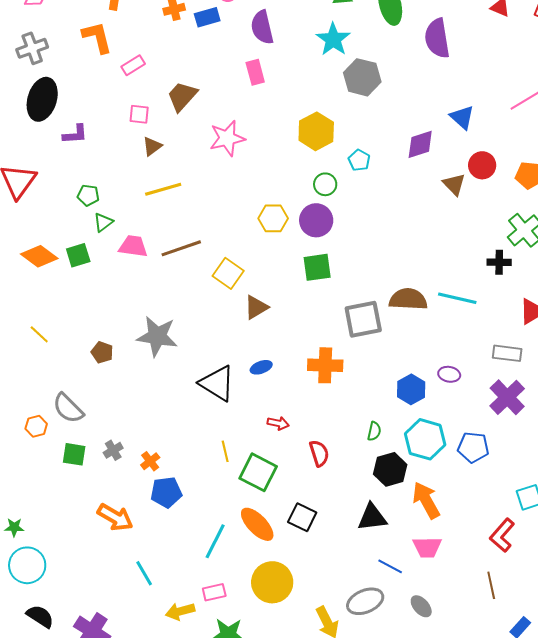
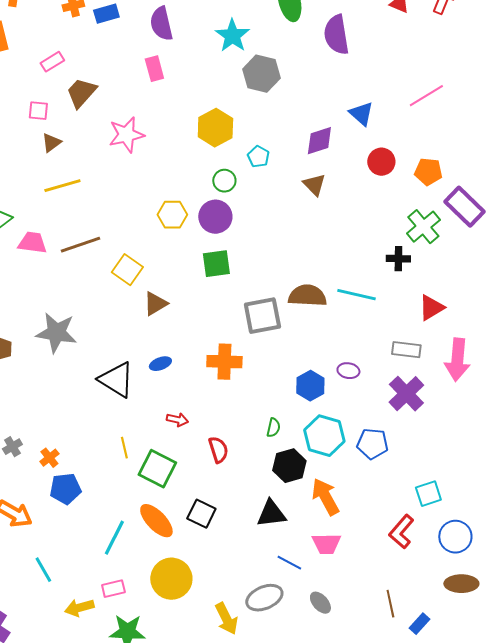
pink rectangle: (133, 65) -> (52, 62), moved
brown triangle: (454, 184) -> (314, 185), moved
brown line: (491, 585) -> (390, 604), moved

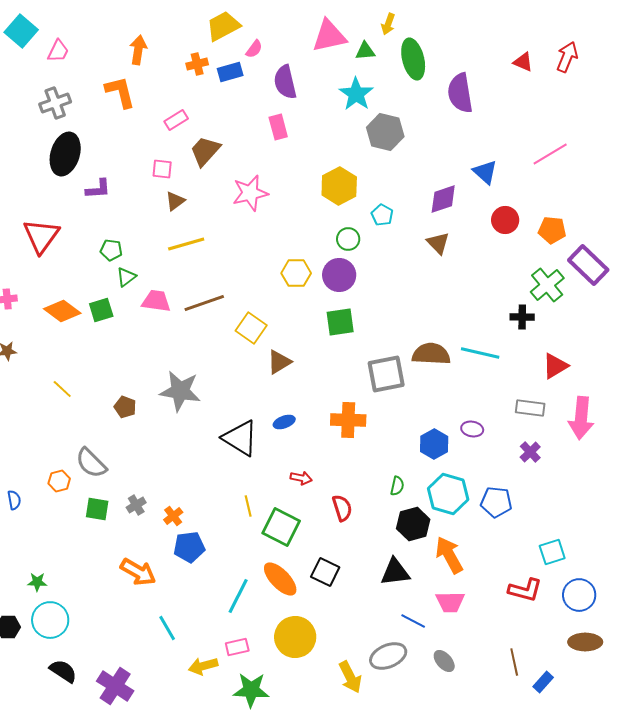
purple cross: (406, 394) -> (530, 452), size x0.6
red L-shape: (401, 532) -> (525, 590), turned -116

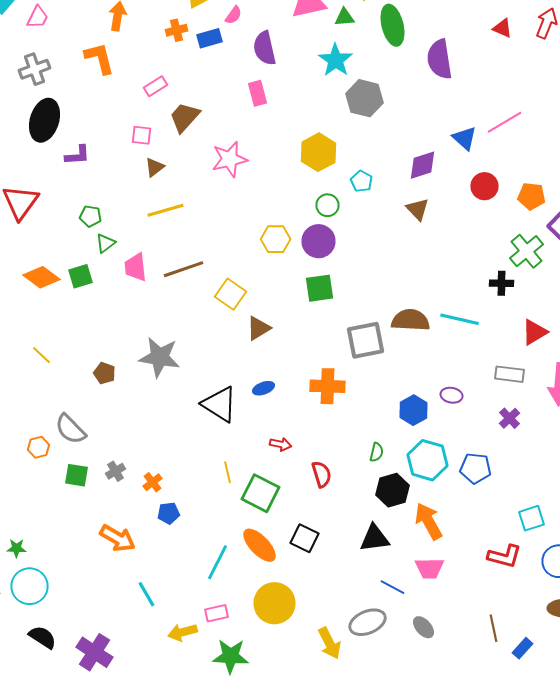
pink line: (550, 154) -> (504, 122), moved
pink trapezoid: (156, 301) -> (136, 267), turned -104
blue pentagon: (189, 547) -> (168, 513), size x0.7

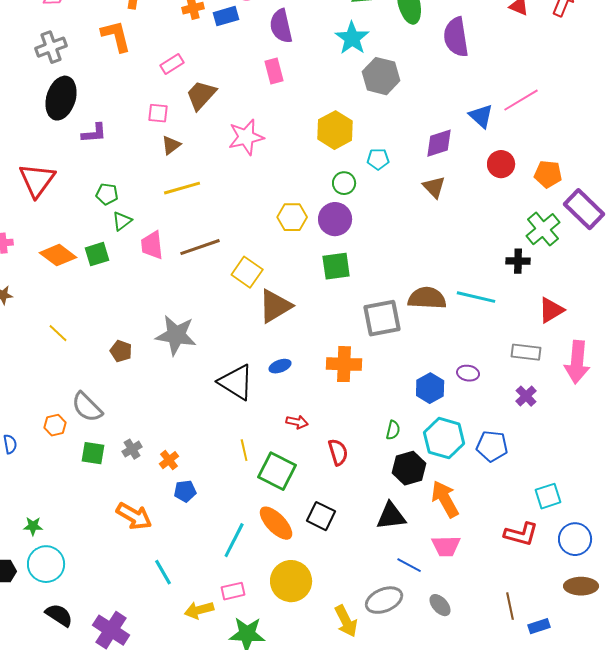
cyan pentagon: (362, 181) -> (378, 159), turned -30
brown triangle: (258, 328) -> (275, 306), size x1.4
blue rectangle: (522, 648) -> (539, 626), turned 30

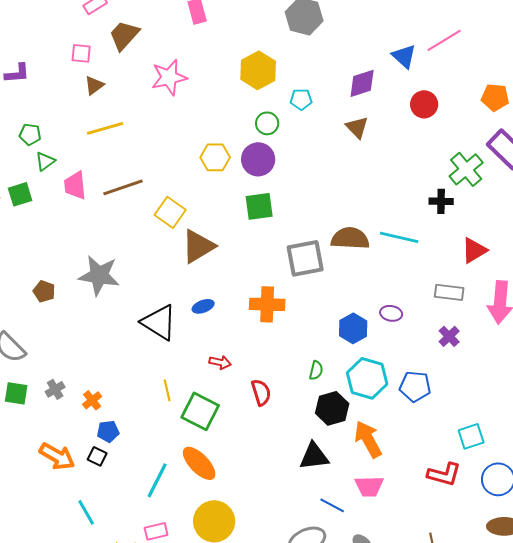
orange pentagon: (548, 174) -> (495, 97), moved
black square: (321, 516) -> (97, 456), moved, size x0.7

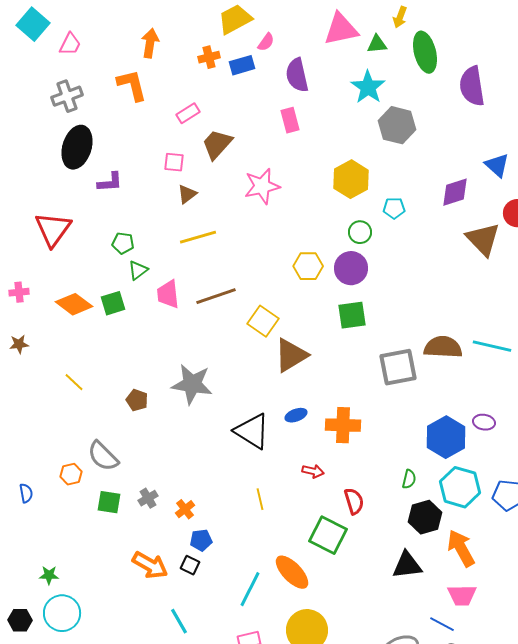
brown triangle: (357, 127) -> (483, 239), moved, size x1.5
orange cross: (267, 304) -> (343, 425), moved
blue hexagon: (353, 328) -> (446, 437), size x1.4
green square: (200, 411) -> (328, 535), moved
blue line: (332, 505) -> (442, 624), moved

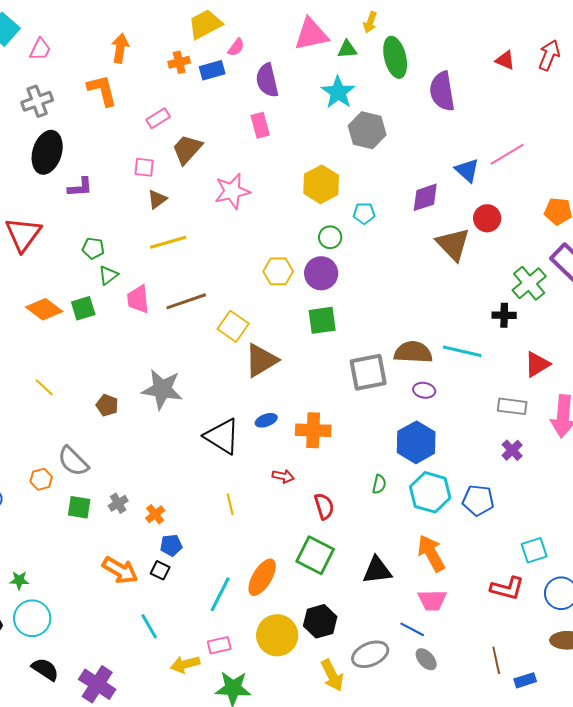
purple ellipse: (484, 422) -> (424, 390), moved
black hexagon: (425, 517) -> (320, 621), moved
green square: (328, 535) -> (315, 555), moved
orange ellipse: (292, 572) -> (262, 577), turned 75

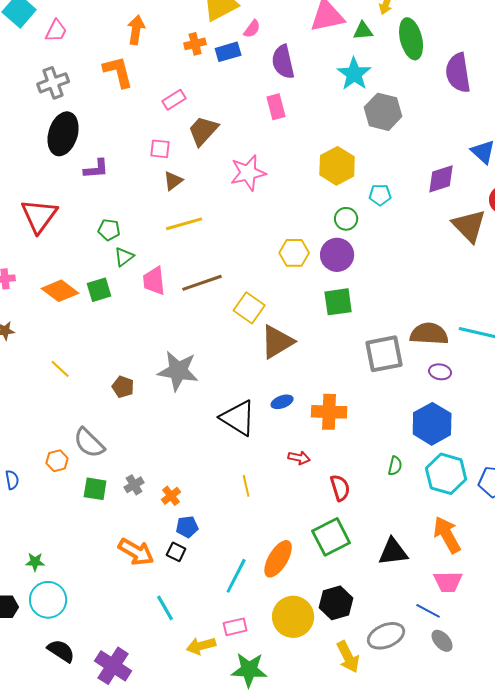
green square: (315, 555) -> (331, 537), turned 36

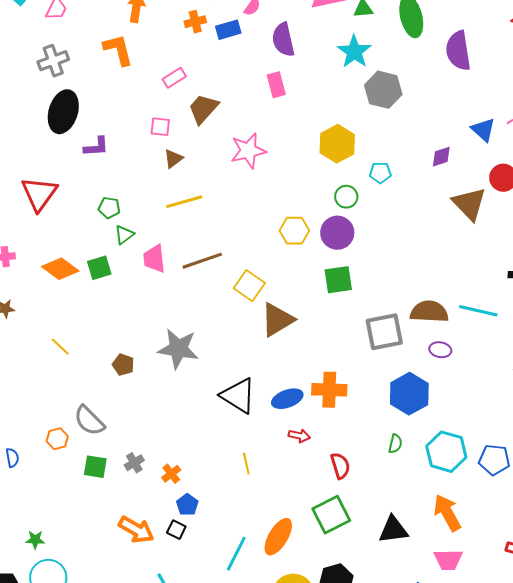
purple diamond: (441, 179) -> (441, 157), size x0.7
blue ellipse: (282, 402) -> (287, 399), moved, size x1.4
blue hexagon: (432, 424) -> (409, 394), moved
blue pentagon: (187, 527) -> (187, 505), turned -30

